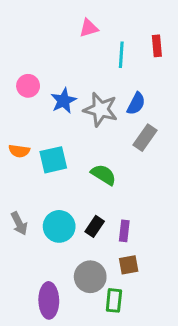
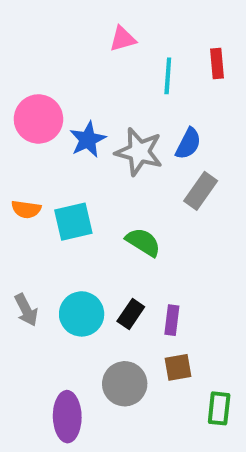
pink circle: (28, 86) -> (38, 119), size x1.5
green rectangle: (114, 300) -> (219, 408), moved

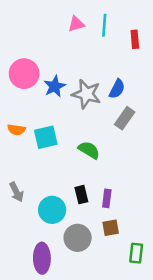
cyan line: (168, 76) -> (104, 25), moved
cyan circle: (82, 314) -> (52, 210), moved
black rectangle: (131, 314) -> (81, 195), turned -48

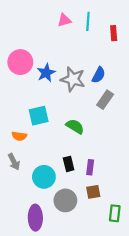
orange semicircle: (16, 130) -> (19, 136), moved

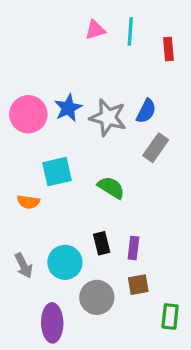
pink circle: (20, 62) -> (28, 114), moved
gray arrow: (14, 162) -> (24, 266), moved

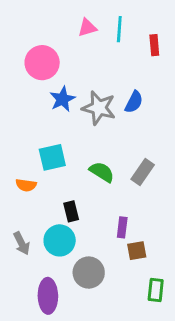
pink circle: (28, 114) -> (42, 63), moved
gray rectangle: (156, 148) -> (143, 172), moved
black rectangle: (102, 243) -> (71, 211), moved
brown square: (138, 285) -> (137, 251), moved

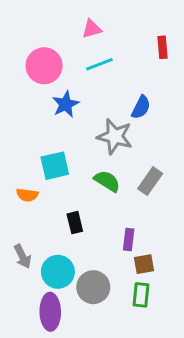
cyan line: (119, 29) -> (99, 64), moved, turned 65
gray star: (99, 108) -> (115, 137), moved
cyan circle: (60, 240) -> (58, 272), moved
green rectangle: (156, 290) -> (141, 295), moved

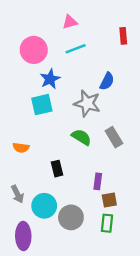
cyan square: (55, 166) -> (42, 105), moved
gray rectangle: (150, 181) -> (114, 137), turned -66
purple ellipse: (50, 312) -> (23, 236), moved

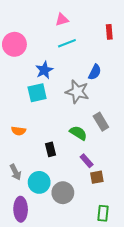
pink circle: (34, 50) -> (14, 44), moved
green semicircle: (81, 137) -> (78, 133), moved
purple rectangle: (98, 181) -> (87, 161), turned -48
green rectangle: (107, 223) -> (103, 213), moved

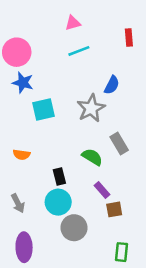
blue star: (44, 70) -> (23, 83), moved, turned -30
gray star: (77, 92) -> (91, 108), turned 30
cyan circle: (39, 182) -> (58, 202), moved

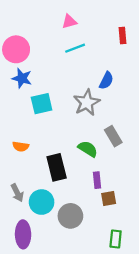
black rectangle: (59, 176) -> (57, 167), size x1.6
purple rectangle: (102, 190) -> (97, 180), turned 35
cyan circle: (58, 202) -> (42, 202), moved

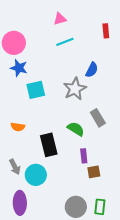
gray circle: (70, 216) -> (76, 207), moved

